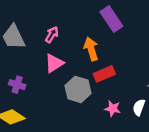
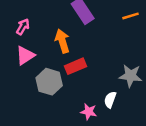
pink star: (113, 109) -> (89, 112), moved

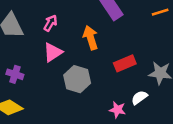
red rectangle: (75, 66) -> (125, 63), moved
white semicircle: (110, 100) -> (139, 98), turned 35

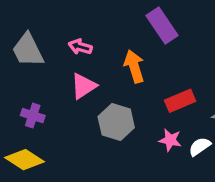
pink arrow: (50, 23) -> (80, 47), turned -105
pink star: (117, 110) -> (170, 140), moved

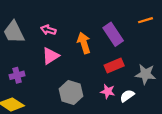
purple rectangle: (162, 25) -> (113, 34), moved
purple cross: (33, 116) -> (17, 75), turned -32
gray hexagon: (116, 122) -> (71, 93), moved

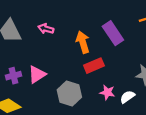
pink triangle: (50, 56) -> (37, 75), moved
red rectangle: (114, 66) -> (94, 66), moved

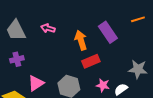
pink triangle: (37, 75) -> (36, 83), moved
purple cross: (13, 76) -> (17, 59), moved

